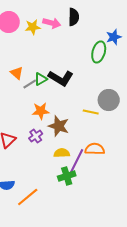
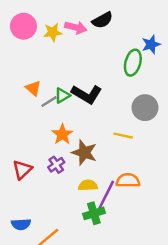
black semicircle: (74, 17) -> (102, 20), turned 60
gray circle: (109, 100) -> (145, 108), moved
orange star: (41, 111) -> (62, 134), turned -30

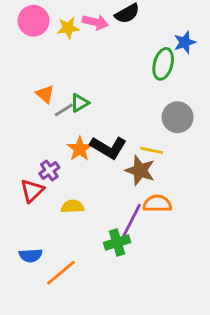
black L-shape: (87, 94) -> (108, 147), moved
brown star: (84, 153) -> (140, 170), moved
purple cross: (56, 165) -> (49, 170), moved
yellow semicircle: (88, 185) -> (72, 206), moved

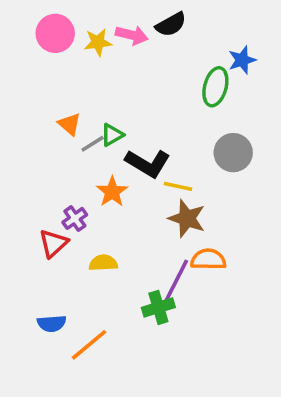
black L-shape: (108, 147) -> (148, 163), moved
yellow line: (152, 150) -> (178, 186), moved

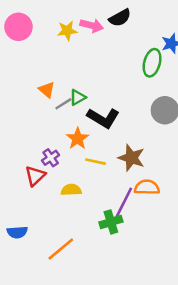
pink circle: (55, 33) -> (18, 27), moved
yellow line: (178, 186) -> (96, 162), moved
blue semicircle: (52, 323) -> (17, 232), moved

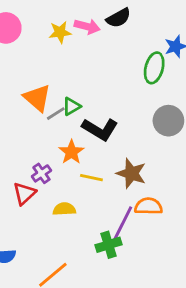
orange triangle: (47, 90) -> (37, 98), size x1.5

